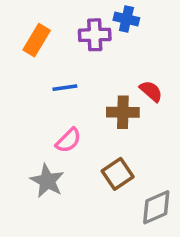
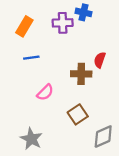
blue line: (65, 88) -> (31, 58), moved
red semicircle: (151, 91) -> (100, 60), turned -112
gray star: (47, 181) -> (31, 139), moved

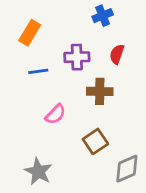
blue cross: (83, 12) -> (103, 16), turned -35
purple cross: (63, 23) -> (77, 57), moved
red semicircle: (100, 60) -> (117, 54), moved

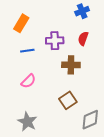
blue cross: (103, 16) -> (82, 11), moved
pink semicircle: (55, 114) -> (28, 81), moved

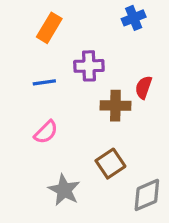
orange rectangle: (21, 23) -> (49, 28), moved
red semicircle: (83, 39) -> (144, 87), moved
gray star: (27, 122) -> (64, 190), moved

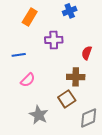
blue cross: (134, 18) -> (70, 11), moved
blue line: (44, 82) -> (19, 55), moved
brown cross: (115, 106) -> (76, 77), moved

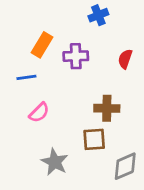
orange rectangle: (30, 17) -> (42, 45), moved
red semicircle: (87, 53) -> (125, 59), moved
brown square: (67, 99) -> (94, 139), turned 30

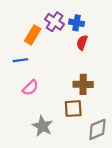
blue cross: (98, 15) -> (77, 23), moved, turned 32
purple cross: (76, 56) -> (55, 22), moved, turned 36
red semicircle: (125, 59) -> (82, 43), moved

